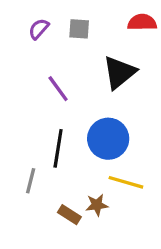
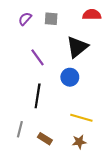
blue circle: (108, 139) -> (70, 77), moved, size x0.7
gray line: (31, 181) -> (20, 129), moved
brown star: (97, 205) -> (79, 142), moved

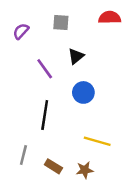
purple semicircle: (25, 19) -> (21, 31), moved
black triangle: (77, 47) -> (76, 56), moved, size x0.6
brown star: (79, 142) -> (85, 170), moved

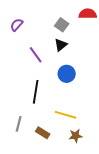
gray square: (61, 22) -> (62, 25), moved, turned 32
yellow line: (97, 141) -> (66, 115), moved
brown star: (85, 170) -> (76, 136), moved

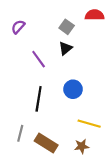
blue circle: (67, 74) -> (73, 89), moved
yellow line: (66, 115) -> (89, 124), moved
brown rectangle: (43, 133) -> (46, 143), size x1.5

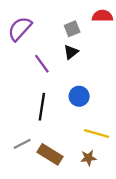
purple semicircle: (18, 27) -> (20, 29), size x1.6
gray square: (67, 27) -> (72, 29), turned 32
gray line: (20, 133) -> (22, 144), turned 49

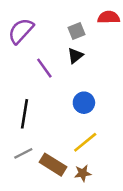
black line: (42, 107) -> (25, 114), moved
yellow line: (97, 133) -> (85, 142), moved, turned -55
brown star: (88, 158) -> (83, 173), moved

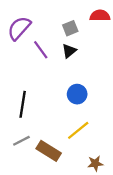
purple line: (44, 68) -> (41, 50), moved
brown star: (83, 173) -> (95, 163), moved

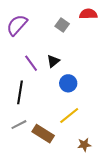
gray square: (70, 28) -> (62, 25), turned -32
purple line: (41, 50) -> (31, 63), moved
black triangle: (69, 51) -> (53, 61), moved

